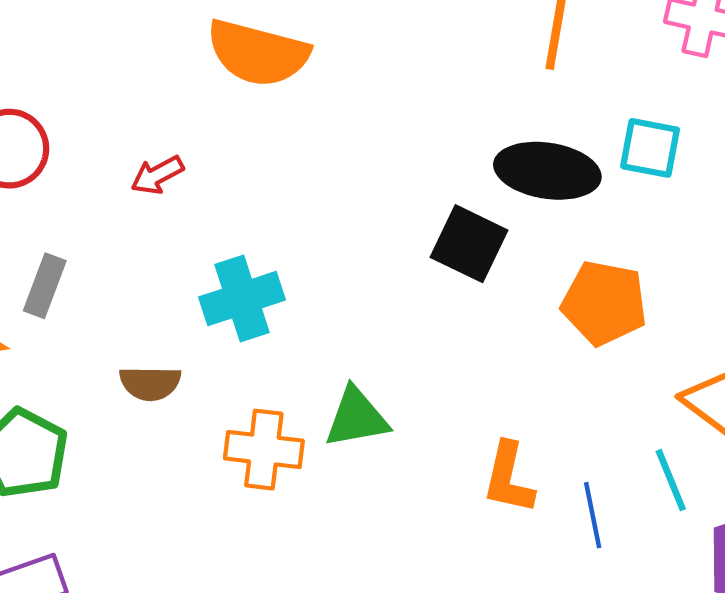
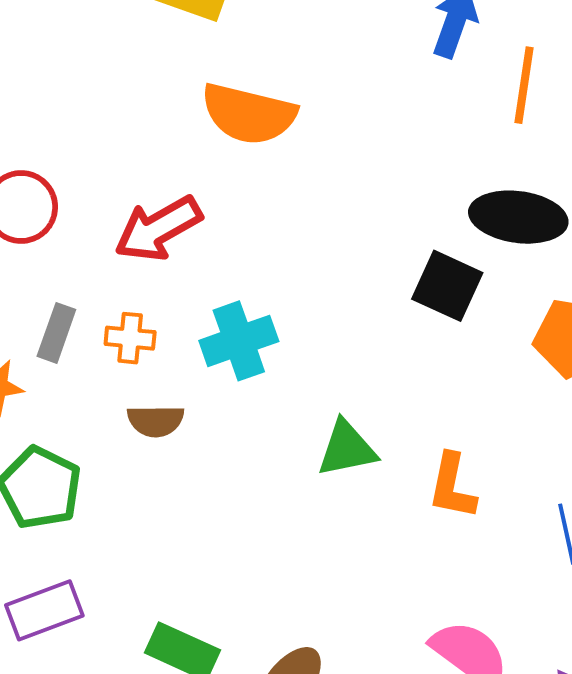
red arrow: (157, 175) -> (158, 229), size x1.8
orange cross: (264, 450) -> (130, 338), moved, size x0.7
orange L-shape: (509, 478) -> (452, 486), moved

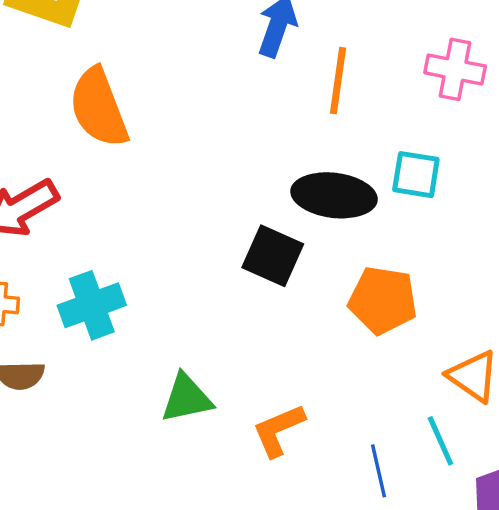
orange semicircle: (249, 114) -> (99, 108), turned 56
orange L-shape: (452, 486) -> (278, 430), turned 56

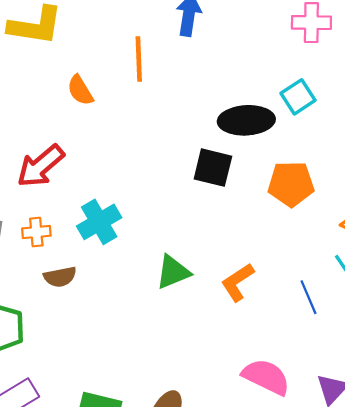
orange line: (338, 81) -> (139, 59), moved
orange semicircle: (99, 108) -> (80, 90), size x0.6
cyan square: (416, 175) -> (298, 97), turned -32

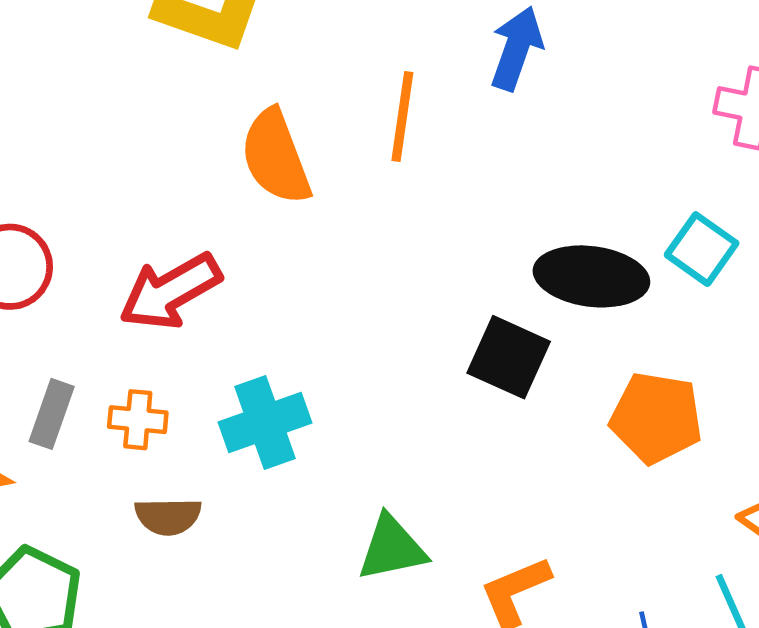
orange semicircle: (80, 90) -> (276, 157), size x1.5
cyan square: (298, 97) -> (702, 249), turned -32

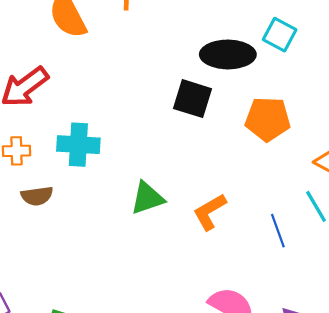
cyan cross: (265, 422) -> (78, 145), turned 30

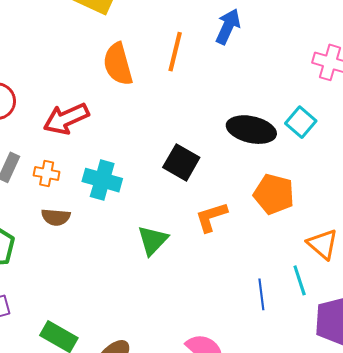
black square: (192, 99) -> (181, 162), moved
green triangle: (147, 198) -> (153, 240), turned -40
orange L-shape: (210, 212) -> (211, 217), moved

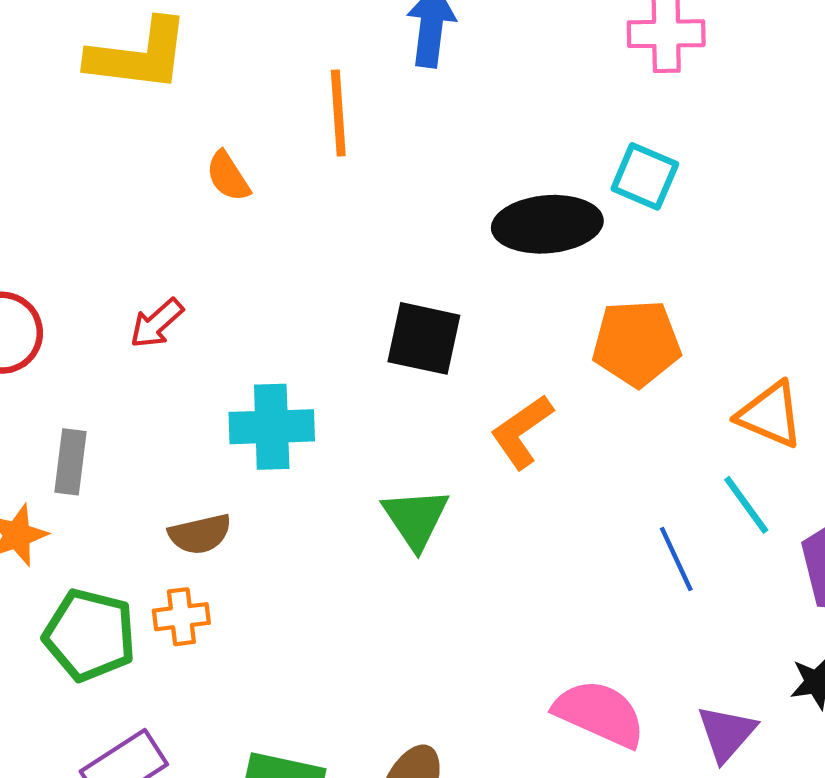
orange semicircle: (118, 64) -> (228, 176), size x0.6
red arrow: (66, 119) -> (157, 323), size x0.6
orange cross: (47, 174) -> (181, 617), moved

